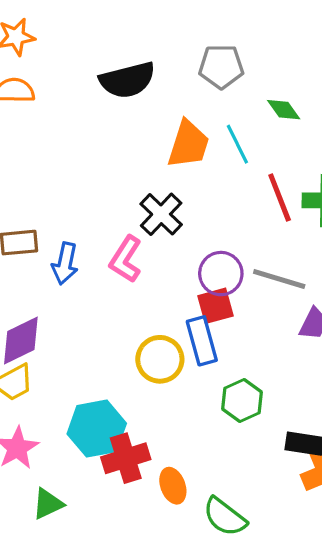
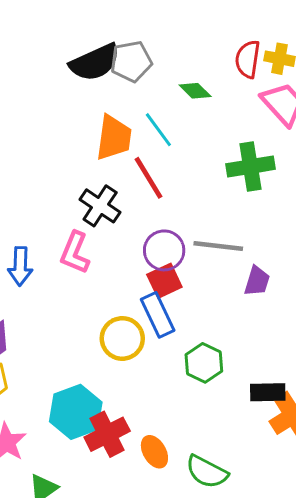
black semicircle: (127, 80) -> (95, 62), moved
red line: (280, 197) -> (149, 178), moved

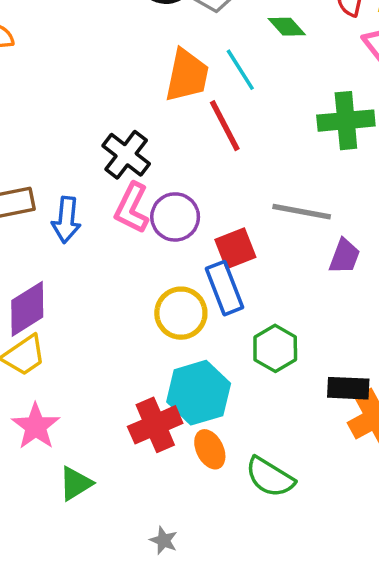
black cross: (100, 206) -> (126, 155), moved
purple circle: (164, 250) -> (175, 217), moved
cyan hexagon: (76, 412) -> (199, 393), moved

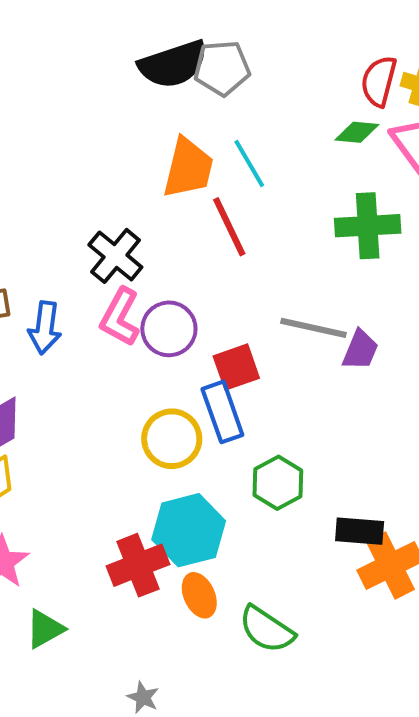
green diamond: (287, 27) -> (357, 132), moved, turned -45
purple trapezoid: (345, 256) -> (360, 350), moved

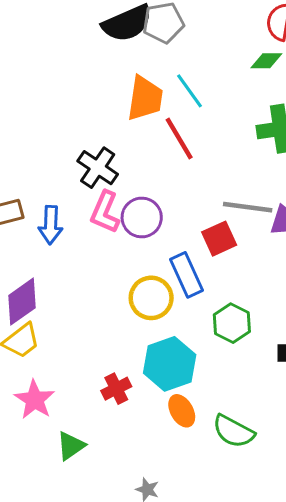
red square: (236, 367) -> (219, 239), moved
red cross: (138, 565) -> (116, 389), moved, size x0.7

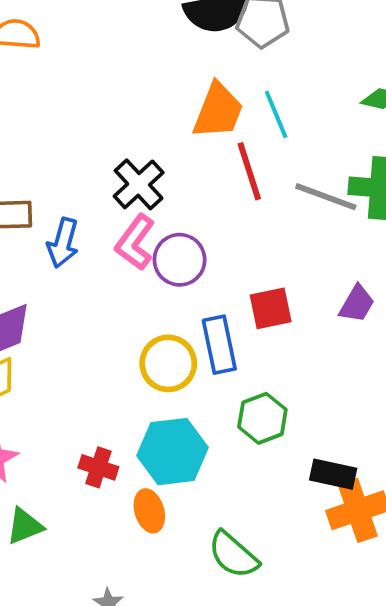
gray line: (248, 207) -> (326, 197), moved
red cross: (116, 389) -> (98, 467), turned 32
orange ellipse: (182, 411) -> (149, 511), moved

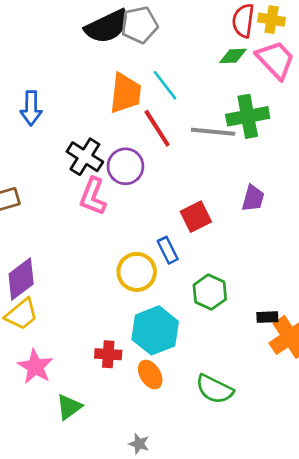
blue arrow: (63, 243) -> (31, 108), moved
purple circle: (180, 260) -> (125, 166), moved
blue rectangle: (219, 345) -> (168, 250), size x0.7
black rectangle: (333, 474) -> (267, 317), size x0.7

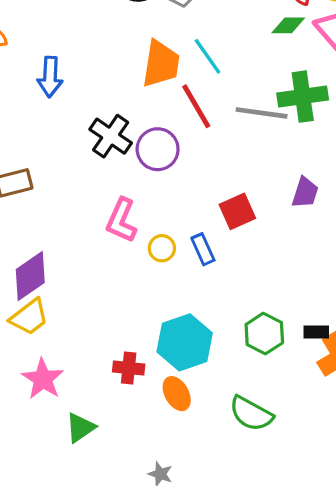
pink L-shape: (93, 196) -> (121, 220), moved
yellow circle: (137, 272) -> (162, 248), moved, size x0.6
green hexagon: (210, 292) -> (264, 334), moved

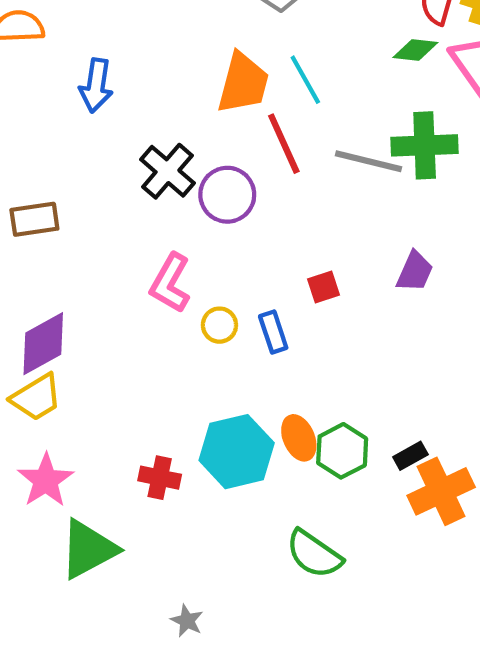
red square: (237, 211) -> (323, 287), size x0.7
black rectangle: (316, 332) -> (410, 456), turned -35
orange ellipse: (177, 394) -> (299, 438), moved
green triangle: (80, 428) -> (88, 549), size x1.5

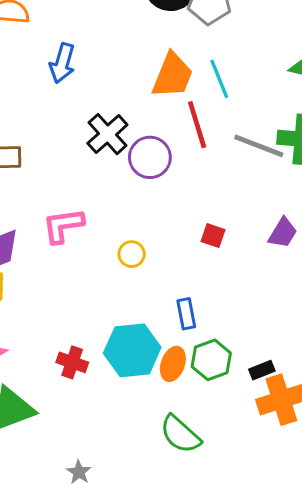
pink L-shape: (170, 283) -> (63, 226), moved, turned 45
red square: (323, 287) -> (213, 236), turned 30
blue rectangle: (273, 332) -> (186, 314), moved
orange ellipse: (299, 438) -> (173, 364), moved, turned 36

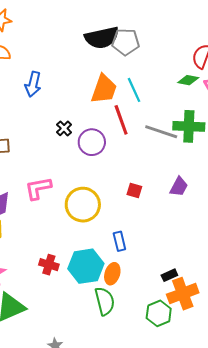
black cross: (107, 134) -> (64, 128), size x0.6
yellow circle: (132, 254) -> (83, 205), size x2.0
green hexagon: (211, 360) -> (159, 313), moved
red cross: (72, 362) -> (49, 265), moved
green semicircle: (180, 434) -> (105, 301), moved, turned -144

